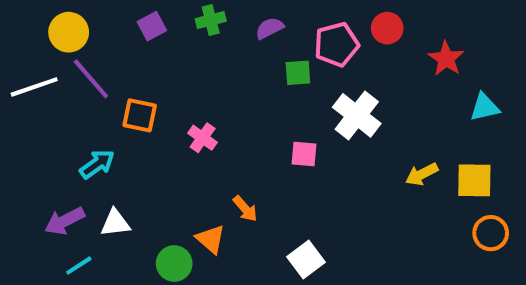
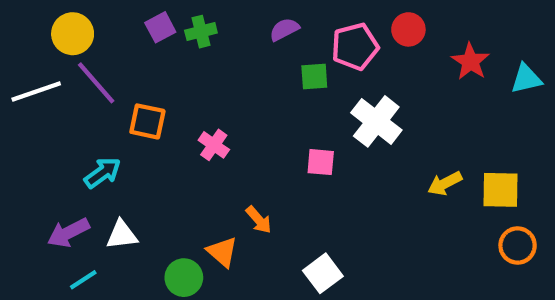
green cross: (211, 20) -> (201, 32), moved
cyan triangle: (485, 107) -> (526, 79), moved

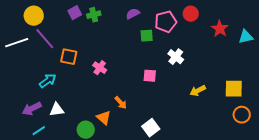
white cross: (376, 121) -> (176, 57), size x0.7
yellow arrow: (445, 183) -> (198, 91), moved

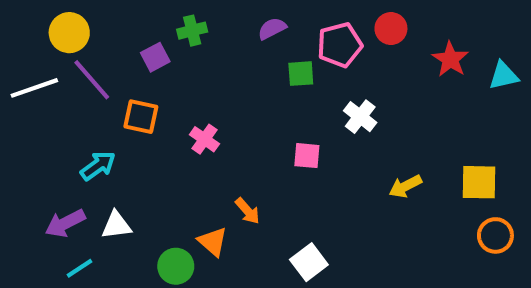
purple square: (75, 13) -> (155, 57), moved

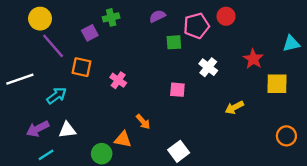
red star: (450, 59) -> (253, 59), moved
white line: (34, 88) -> (20, 79), moved
yellow square: (479, 182) -> (277, 84), moved
orange triangle: (213, 242) -> (123, 139), turned -30

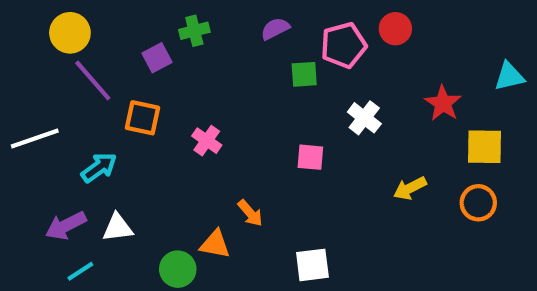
orange circle: (286, 136) -> (478, 203), moved
white square: (179, 151) -> (312, 265), turned 30

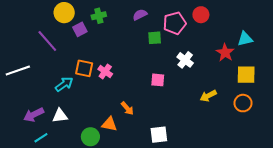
yellow circle: (70, 33) -> (64, 13), moved
cyan triangle: (509, 76) -> (245, 39), moved
orange square: (143, 118) -> (84, 68), moved
cyan arrow: (99, 168) -> (64, 84), moved

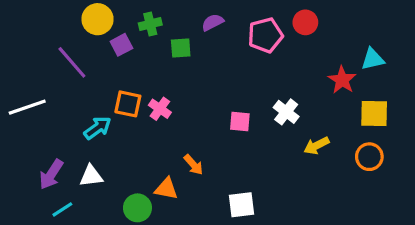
green square: (155, 38) -> (181, 48), moved
white cross: (185, 60) -> (286, 112), moved
purple arrow: (34, 115) -> (51, 174), turned -30

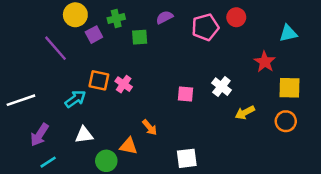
cyan triangle: (373, 59) -> (288, 33), moved
white line: (27, 107) -> (21, 100), moved
white triangle: (91, 176) -> (84, 135), moved

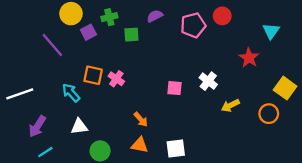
cyan triangle: (288, 33) -> (271, 31), turned -42
yellow square: (289, 88) -> (285, 88), moved, turned 35
cyan arrow: (75, 99) -> (71, 93), turned -96
orange triangle: (129, 146) -> (140, 145), moved

